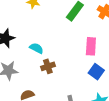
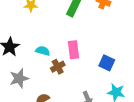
pink rectangle: (91, 46) -> (73, 50), moved

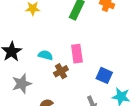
blue square: (107, 63) -> (104, 75), moved

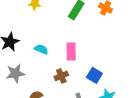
brown cross: (61, 71) -> (61, 76), moved

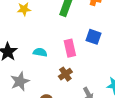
blue square: (94, 75) -> (94, 37), moved

